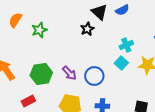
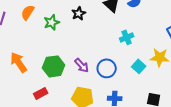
black star: (87, 29) -> (79, 13), moved
cyan cross: (126, 45) -> (127, 37), moved
cyan square: (121, 63) -> (139, 66), moved

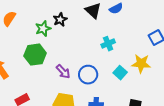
green star: (52, 22) -> (43, 29), moved
green hexagon: (54, 66) -> (35, 55), moved

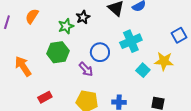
cyan cross: (108, 44) -> (131, 41), size x1.5
blue circle: (88, 75) -> (100, 52), moved

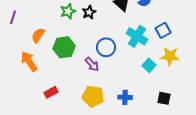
orange semicircle: (32, 16) -> (38, 35), moved
green star: (66, 26) -> (68, 11), moved
blue square: (179, 35) -> (163, 30), moved
cyan cross: (131, 41) -> (137, 36), turned -35

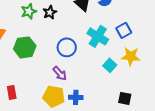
purple arrow: (92, 64) -> (60, 73), moved
red rectangle: (51, 92) -> (12, 92), turned -72
blue cross: (125, 97) -> (76, 97), moved

